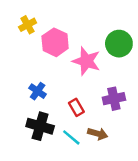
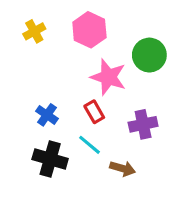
pink hexagon: (55, 42) -> (89, 30), moved
red rectangle: (76, 107) -> (94, 112), moved
cyan line: (71, 137) -> (89, 145), moved

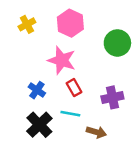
pink star: (108, 77) -> (62, 60), moved
cyan line: (89, 145) -> (70, 114), turned -30
black cross: (50, 159) -> (39, 125), turned 30

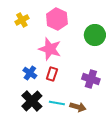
red rectangle: (74, 88) -> (52, 74), moved, turned 48
purple cross: (112, 97) -> (91, 79), turned 30
cyan line: (70, 114) -> (57, 103), moved

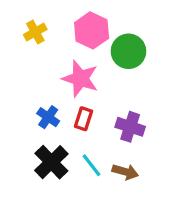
green circle: (95, 35) -> (128, 51), moved
purple cross: (91, 79) -> (130, 127), moved
cyan line: (57, 103) -> (92, 165), turned 42

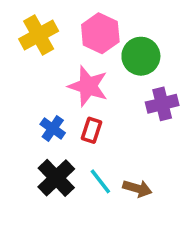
yellow cross: (35, 32) -> (39, 35), size x1.5
purple cross: (130, 127) -> (162, 104), moved, turned -32

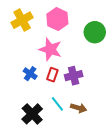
green circle: (141, 56) -> (95, 32), moved
purple cross: (162, 104) -> (74, 76), moved
black cross: (56, 178) -> (32, 114), moved

